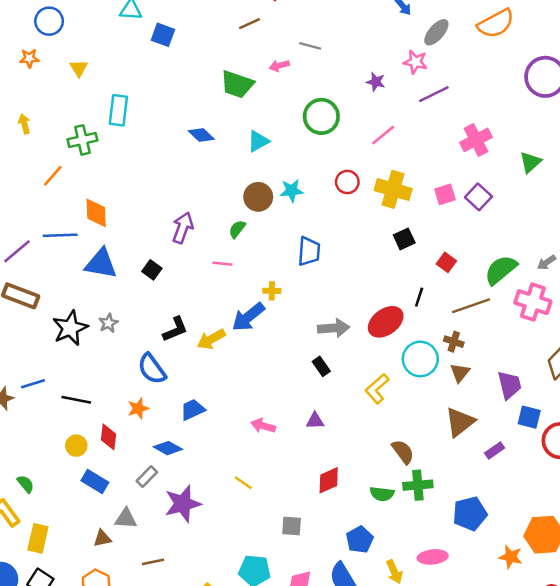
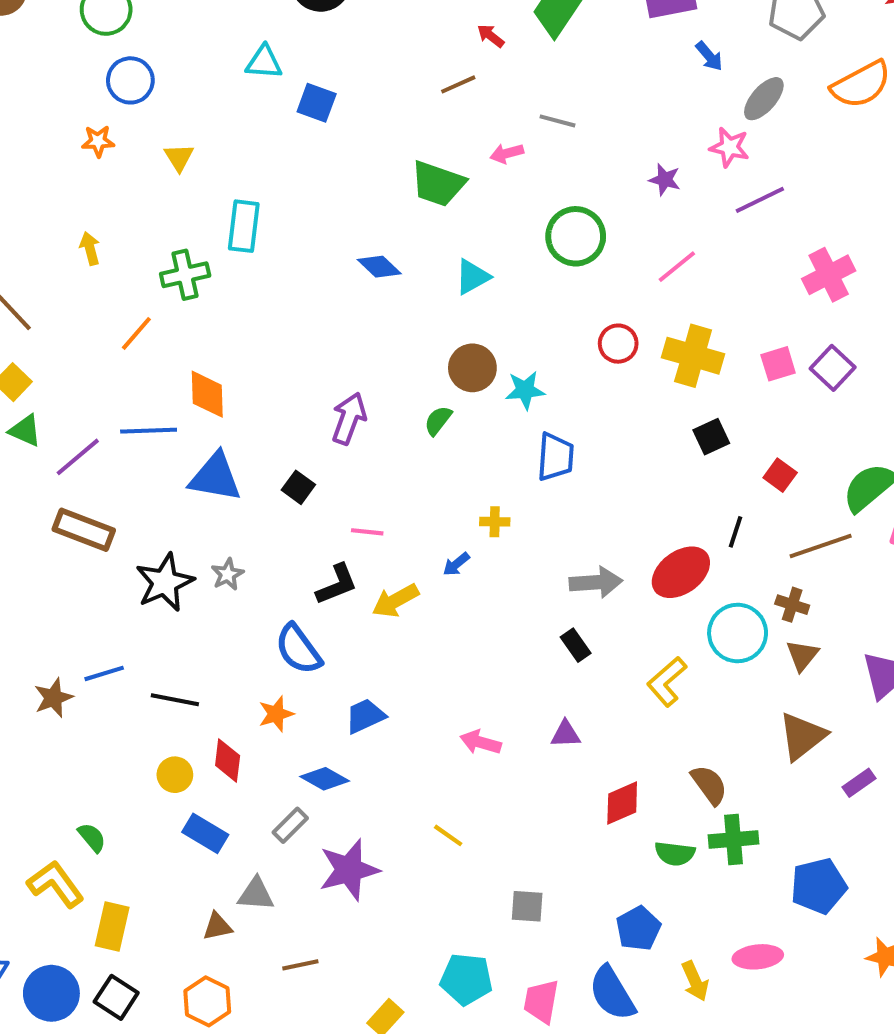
cyan star: (292, 191) -> (525, 390), moved
pink line: (222, 264) -> (367, 532), moved
blue arrow: (248, 317) -> (456, 564), size x0.5
red diamond: (329, 480) -> (622, 803), moved

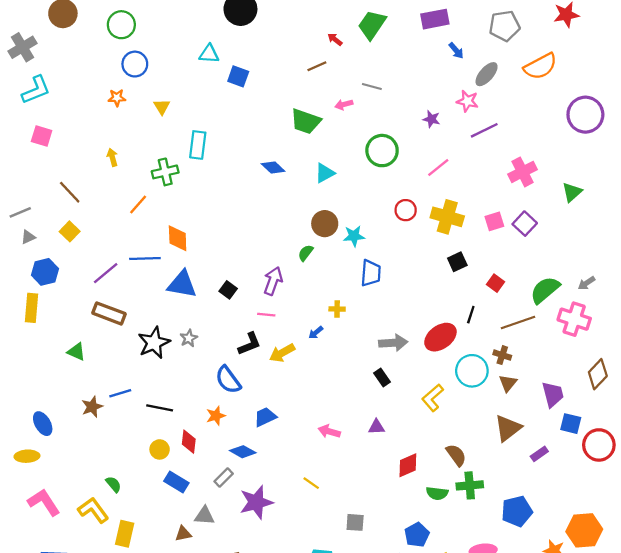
purple arrow: (349, 418) -> (273, 281), moved
green triangle: (25, 431) -> (76, 352), moved

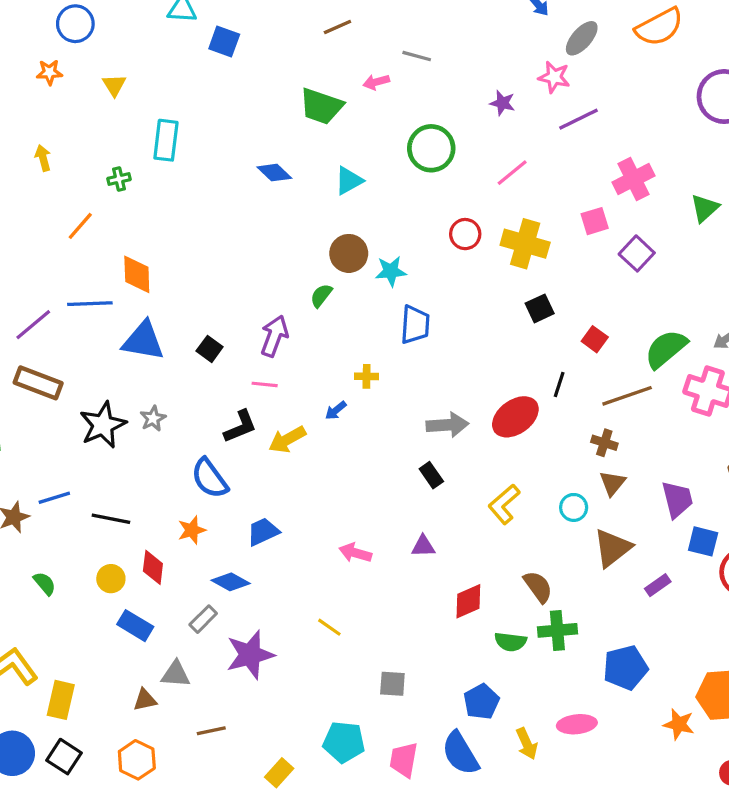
green cross: (165, 172) -> (119, 179), size x0.6
pink square: (494, 221) -> (595, 221), moved
cyan circle: (472, 371) -> (574, 507), moved, size x0.6
green semicircle: (113, 484) -> (45, 583), moved

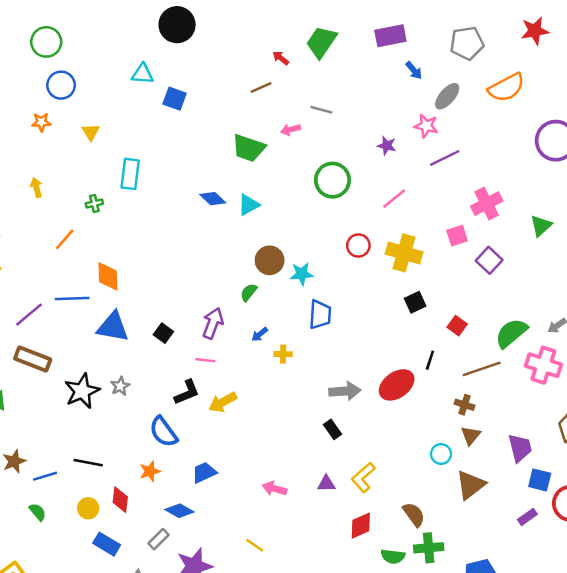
cyan triangle: (349, 181) -> (249, 205), moved
blue arrow: (336, 410) -> (260, 334), moved
blue line: (54, 498) -> (45, 476), moved
yellow L-shape: (504, 504) -> (363, 477), moved
purple rectangle: (658, 585) -> (527, 517), moved

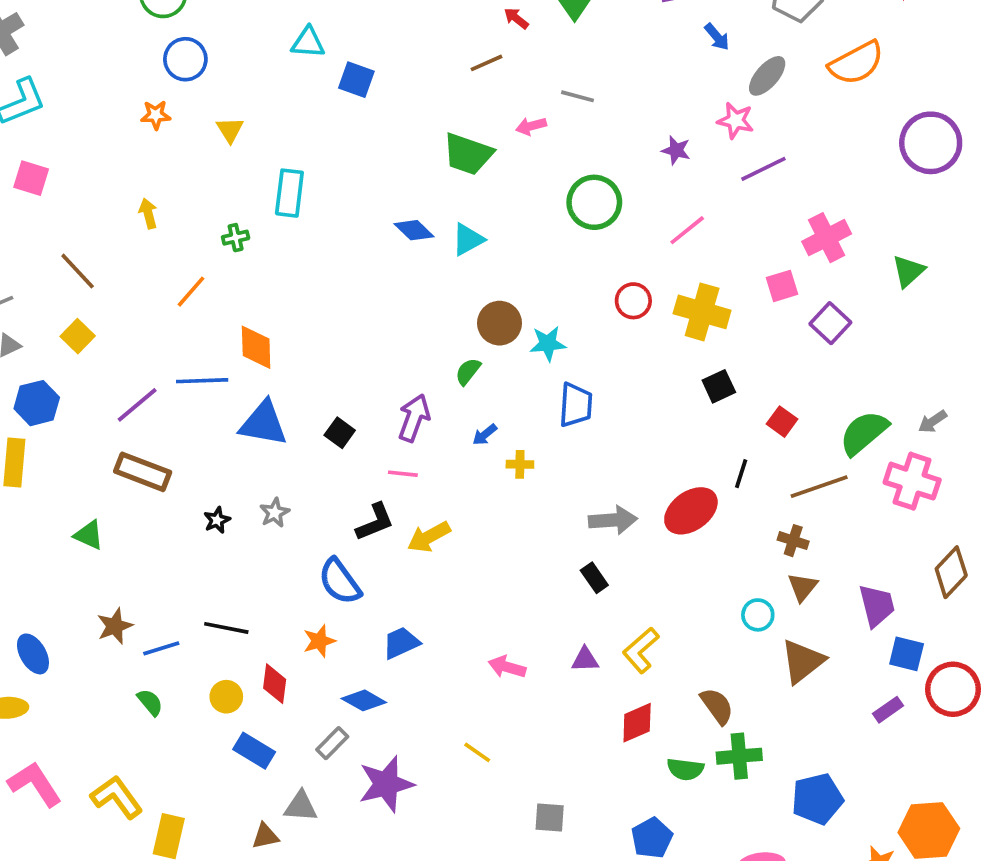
black star: (82, 391) -> (217, 520), size x0.5

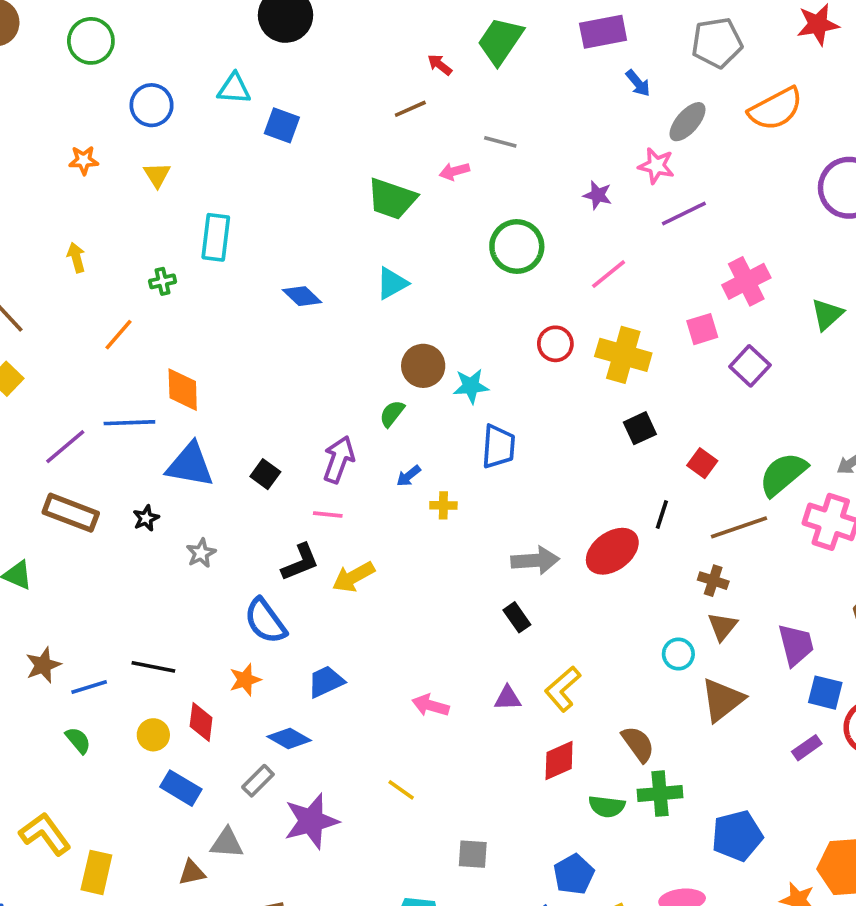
blue circle: (185, 59) -> (152, 105), moved
blue diamond: (414, 230) -> (302, 296), moved
black star: (217, 520) -> (146, 518), moved

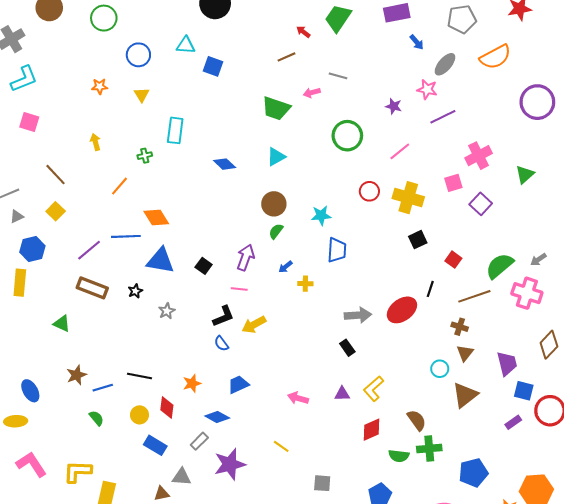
brown circle: (423, 366) -> (274, 204), moved
orange diamond: (183, 390) -> (156, 218), turned -30
blue semicircle: (265, 621) -> (221, 344), moved, size x0.6
yellow L-shape: (45, 834) -> (78, 472), turned -52

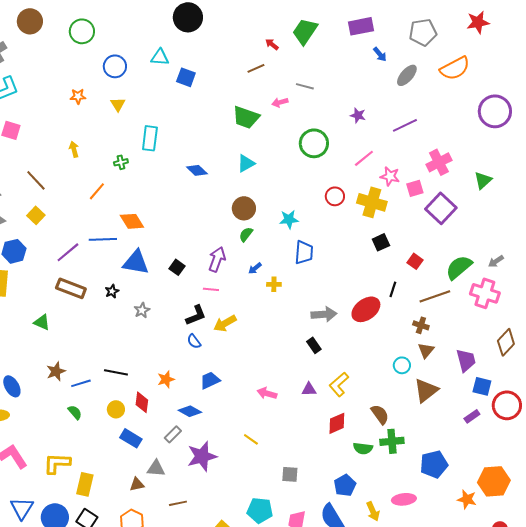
pink star: (427, 89) -> (390, 176), moved
purple square: (481, 204) -> (441, 208), size x1.4

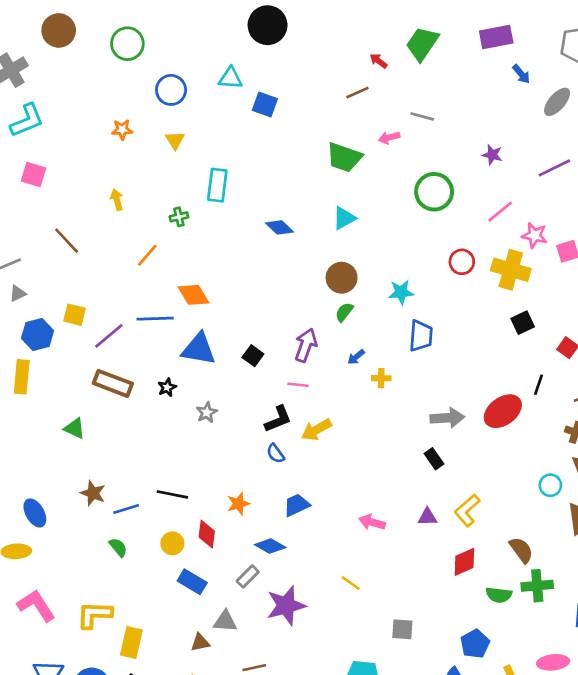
yellow square: (36, 215) -> (75, 315), moved, turned -30
brown star: (56, 371) -> (93, 493), turned -30

